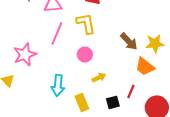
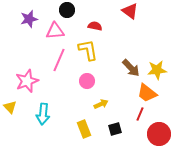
cyan arrow: (58, 85) -> (43, 114), moved
red line: (131, 91) -> (140, 114), moved

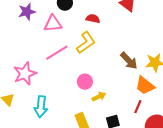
yellow L-shape: (88, 50) -> (86, 43), turned 65
pink line: (59, 60) -> (57, 53), turned 35
pink circle: (87, 81) -> (85, 82), moved

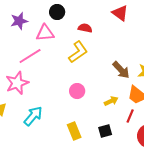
pink line: (57, 53) -> (30, 56), moved
yellow arrow: (99, 97) -> (111, 101), moved
cyan arrow: (41, 107) -> (33, 116), turned -145

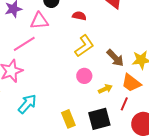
yellow L-shape: (78, 52) -> (84, 46), moved
pink circle: (77, 91) -> (84, 76), moved
black square: (105, 131) -> (99, 119), size x1.6

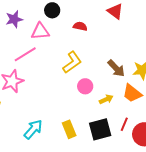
yellow L-shape: (84, 46) -> (72, 62), moved
cyan arrow: (27, 104) -> (33, 129), moved
red line: (124, 104) -> (124, 124), moved

